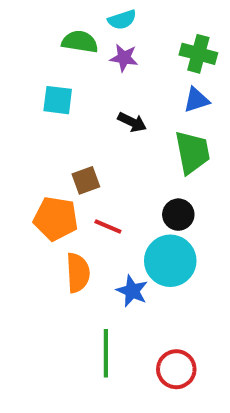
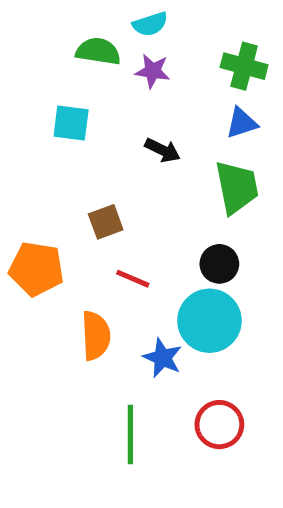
orange pentagon: (56, 219) -> (36, 269), moved
red circle: (176, 369) -> (219, 425), moved

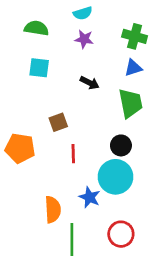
green semicircle: (98, 51) -> (36, 28), moved
red line: (133, 279) -> (73, 154), turned 66
orange semicircle: (96, 336) -> (53, 210), moved

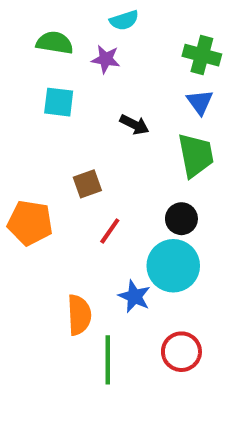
purple star: (84, 39) -> (106, 59), moved
blue triangle: (133, 68) -> (200, 102), turned -48
red line: (73, 154) -> (110, 231), turned 36

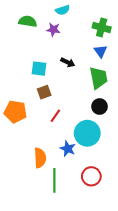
cyan square: (59, 102) -> (39, 69), moved
black circle: (181, 219) -> (100, 107), moved

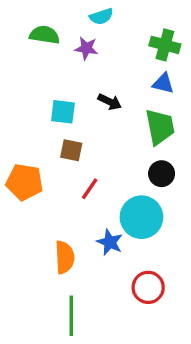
blue triangle: (101, 51) -> (163, 83), turned -40
brown square: (44, 92) -> (71, 150), turned 32
green line: (54, 180) -> (71, 316), moved

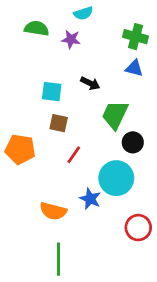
green trapezoid: (160, 127) -> (115, 115), moved, turned -144
orange semicircle: (65, 257) -> (53, 211), turned 108
red circle: (148, 287) -> (138, 228), moved

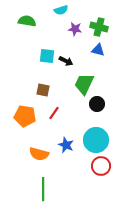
purple star: (71, 39) -> (75, 29), moved
cyan square: (52, 92) -> (47, 56), moved
orange pentagon: (20, 149) -> (25, 116), moved
cyan circle: (116, 178) -> (96, 140), moved

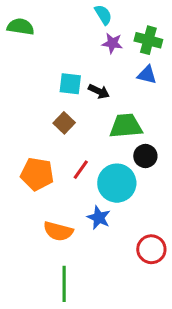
cyan semicircle: (61, 10) -> (103, 15), moved, turned -104
green semicircle: (27, 21) -> (21, 27), moved
green trapezoid: (84, 84) -> (126, 126), turned 60
brown square: (43, 90) -> (64, 123), moved, turned 32
cyan circle: (96, 140) -> (117, 183), moved

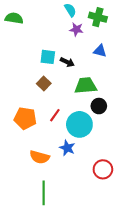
green cross: (148, 40) -> (98, 17), moved

